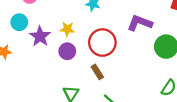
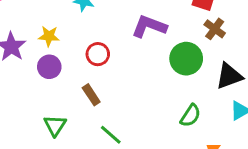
red circle: (102, 43) -> (98, 54), size x0.6

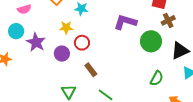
brown cross: (215, 29) -> (168, 20), turned 32
yellow star: (49, 36) -> (66, 28), moved
red circle: (98, 54) -> (82, 43), moved

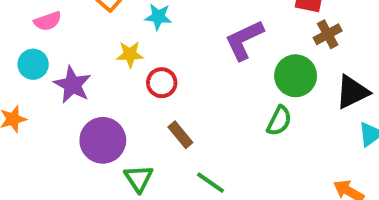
purple L-shape: (125, 22) -> (244, 40), turned -40
purple circle: (62, 54) -> (103, 140), moved, size x1.5
green semicircle: (157, 78) -> (279, 121), moved

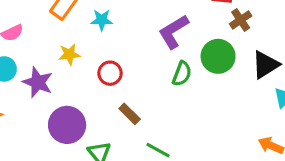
yellow star: (130, 54) -> (69, 54), moved
green semicircle: (279, 121) -> (182, 74), moved

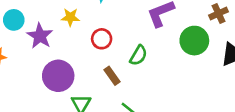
green semicircle: (182, 74) -> (138, 55), moved

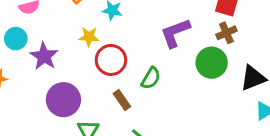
brown cross: (218, 13) -> (226, 33), moved
yellow star: (70, 17) -> (89, 37), moved
red circle: (102, 39) -> (111, 60), size x1.4

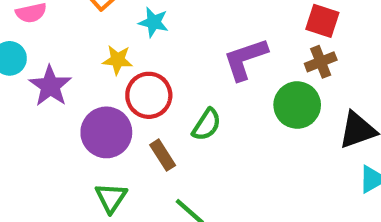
purple circle: (63, 100) -> (106, 132), moved

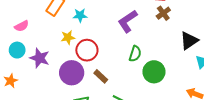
green circle: (297, 105) -> (154, 72), moved
green semicircle: (207, 125) -> (135, 54), moved

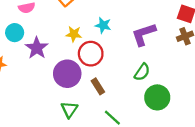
cyan star: (80, 15) -> (103, 25), moved

